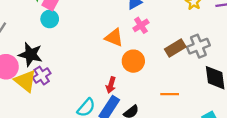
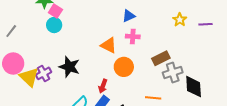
pink cross: (141, 25) -> (133, 36), turned 32
gray cross: (198, 46) -> (173, 73), moved
black star: (30, 54) -> (69, 67), moved

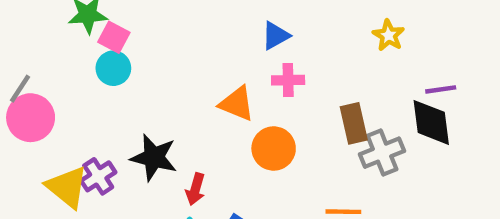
purple line: (206, 24) -> (441, 89), moved
brown rectangle: (161, 58) -> (354, 123), turned -72
pink circle: (13, 64) -> (31, 118), moved
red arrow: (103, 86) -> (195, 189), moved
black diamond: (194, 87) -> (431, 122), moved

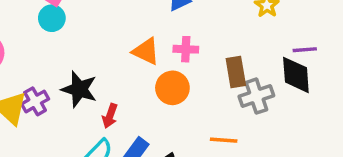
pink cross: (288, 80) -> (186, 49), moved

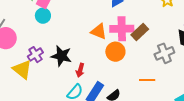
pink cross: (186, 49) -> (122, 29), size x1.6
brown rectangle: (236, 72) -> (140, 32), moved, turned 60
purple cross: (35, 101) -> (35, 55), moved

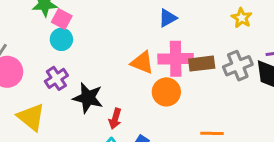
brown rectangle: (140, 32) -> (202, 64), turned 36
gray cross: (164, 53) -> (238, 66), moved
purple cross: (35, 55) -> (56, 78), moved

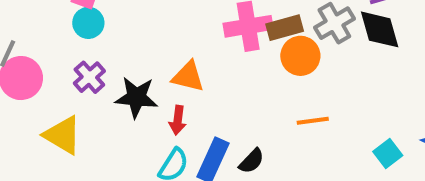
orange triangle: (142, 63) -> (188, 76), moved
orange circle: (166, 92) -> (300, 56), moved

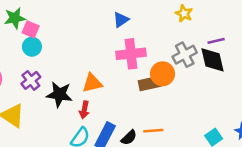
brown rectangle: (285, 28) -> (150, 84), moved
orange triangle: (188, 76) -> (92, 83), turned -30
orange line: (313, 121) -> (153, 131), moved

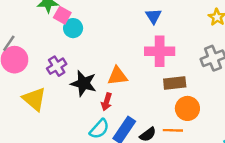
blue triangle: (121, 20) -> (153, 16), turned -35
cyan circle: (32, 47) -> (73, 28), moved
orange circle: (163, 74) -> (187, 108), moved

